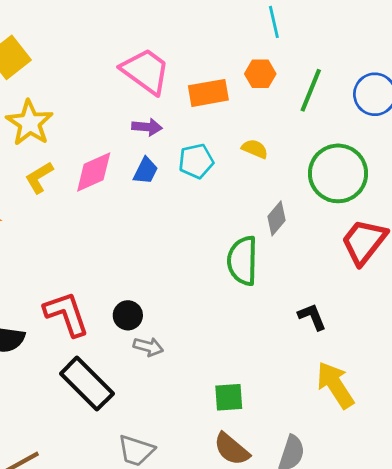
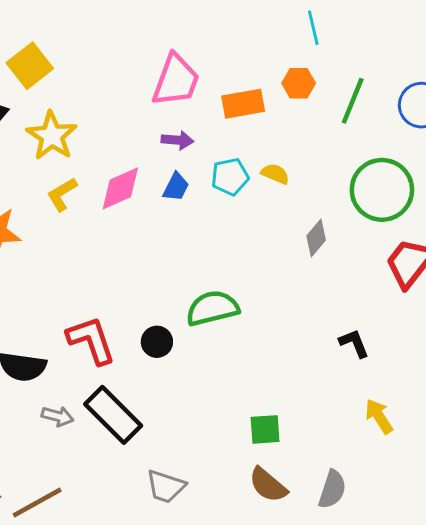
pink trapezoid: (146, 71) -> (176, 80), turned 74
yellow semicircle: (255, 149) -> (275, 174), moved
green semicircle: (242, 261) -> (212, 308), moved, turned 75
gray arrow: (148, 347) -> (58, 416), moved
yellow arrow: (335, 385) -> (379, 416), size x0.7

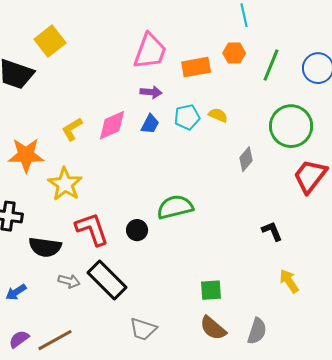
yellow star: (52, 136) -> (65, 184), moved

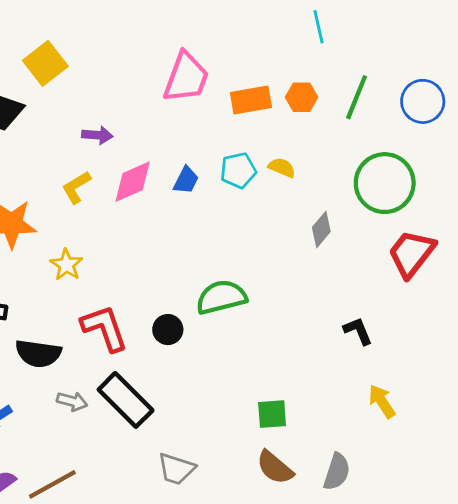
orange hexagon: (234, 53) -> (302, 97), moved
purple arrow: (151, 92) -> (97, 135), moved
yellow star: (65, 184) -> (66, 265), size x0.7

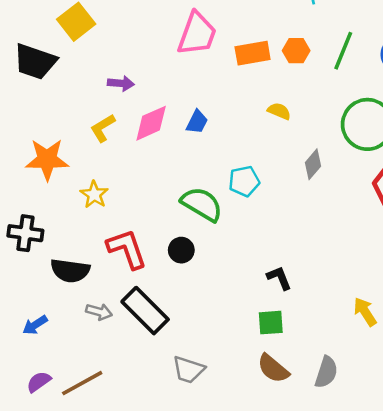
cyan pentagon: (238, 170) -> (244, 181), moved
green semicircle: (221, 297) -> (202, 204), moved, turned 45
black L-shape: (358, 331) -> (279, 278), moved

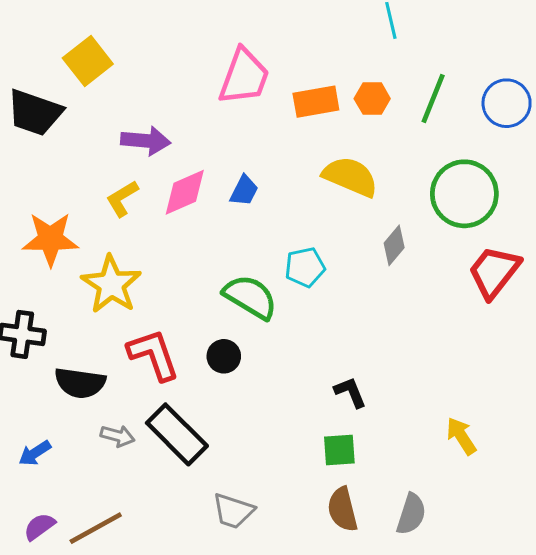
purple arrow: (121, 83) -> (146, 141), size x1.4
yellow semicircle: (279, 111) -> (350, 177), size x1.8
yellow star: (94, 194) -> (111, 284), size x1.6
brown semicircle: (273, 369) -> (343, 509), turned 36

